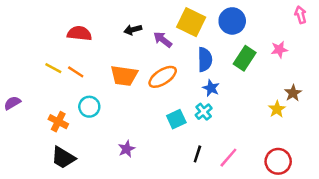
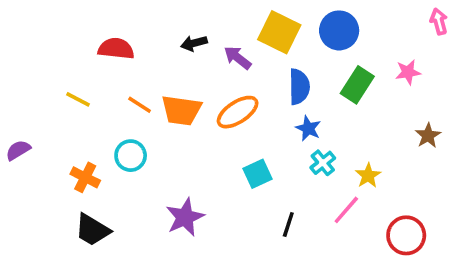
orange line: (76, 72) -> (140, 105), moved
yellow star: (277, 109) -> (368, 176), moved
cyan cross: (204, 112) -> (323, 163), moved
purple star: (127, 149) -> (185, 217), size x1.5
pink line: (228, 158) -> (346, 210), moved

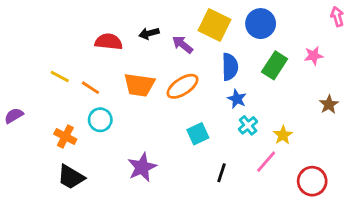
red semicircle: (116, 49) -> (109, 42), moved
orange line: (140, 105) -> (90, 88), moved

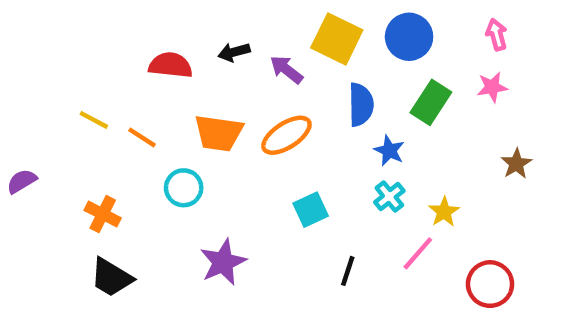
pink arrow: (337, 17) -> (497, 35), moved
blue star: (237, 99) -> (389, 151), moved
cyan circle: (100, 120) -> (184, 188), moved

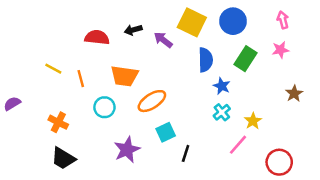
orange ellipse: (286, 135) -> (152, 101), moved
orange line: (142, 137) -> (81, 79), turned 42
cyan square: (311, 210) -> (166, 132), moved
black line: (348, 271) -> (186, 153), moved

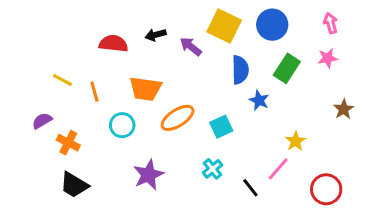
purple semicircle: (12, 104) -> (42, 121), moved
cyan cross: (222, 112) -> (212, 169), moved
cyan square: (166, 132) -> (221, 127), moved
black line: (186, 153) -> (250, 188), moved, turned -56

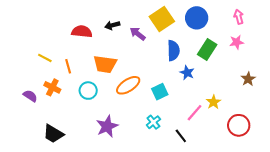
yellow square: (224, 26) -> (162, 19), turned 30
purple semicircle: (42, 121) -> (30, 96), moved, turned 64
orange cross: (68, 143) -> (52, 87), moved
pink line: (278, 169) -> (194, 113), moved
red circle: (326, 189) -> (239, 125), moved

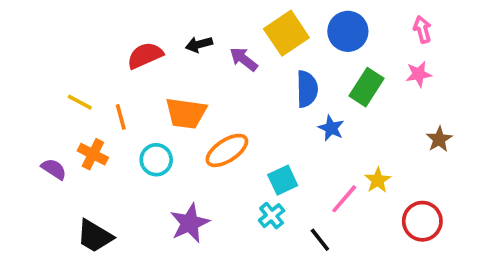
red semicircle: (82, 32) -> (145, 56), turned -30
cyan square: (160, 92) -> (283, 180), moved

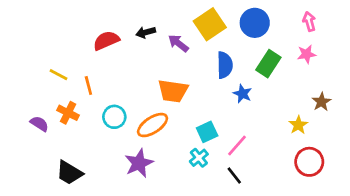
orange trapezoid: (186, 113) -> (173, 91), moved
orange ellipse: (227, 150) -> (153, 125), moved
yellow star: (378, 180) -> (298, 125), moved
pink line: (344, 199) -> (237, 145), moved

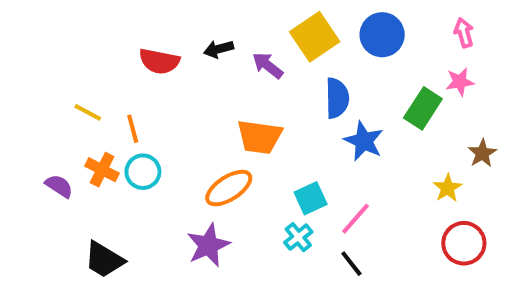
red semicircle: (106, 41) -> (159, 61), turned -145
green rectangle: (268, 64) -> (423, 108), moved
blue star: (242, 94) -> (364, 141), size x1.4
cyan circle: (114, 117) -> (143, 172), moved

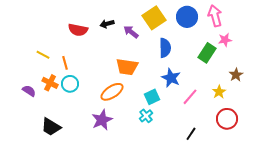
pink arrow: (464, 33) -> (215, 16), moved, size x1.5
blue star: (364, 141) -> (171, 78), moved
pink line: (356, 219) -> (190, 97), moved
black line: (351, 264) -> (191, 134), moved, turned 72

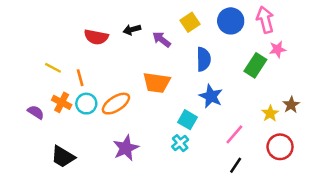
yellow square: (154, 18) -> (190, 22), size x0.7
brown star: (236, 75) -> (291, 105), moved
orange ellipse: (112, 92) -> (116, 104), moved
cyan square: (152, 97) -> (187, 120), turned -35
pink line: (190, 97) -> (234, 134), moved

